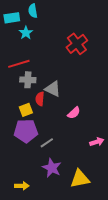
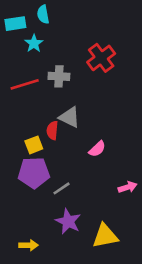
gray cross: (28, 80) -> (59, 76), moved

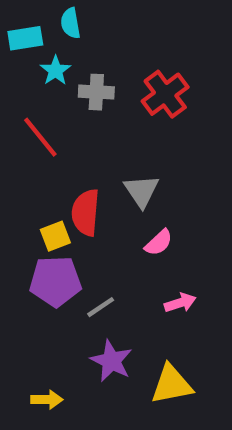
gray cross: (59, 76) -> (96, 92), moved
red line: (25, 84) -> (40, 137), turned 68
gray triangle: (69, 117) -> (141, 191), moved, turned 30
red semicircle: (52, 130) -> (86, 212), size x1.5
pink arrow: (128, 187) -> (180, 303), moved

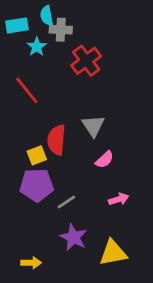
gray cross: (96, 92) -> (61, 30), moved
red cross: (165, 94) -> (86, 61), moved

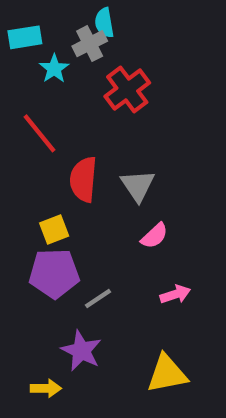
cyan semicircle: (47, 16) -> (104, 23), moved
gray cross: (61, 30) -> (90, 44), turned -30
red semicircle: (56, 140) -> (83, 179), moved
purple star: (73, 237) -> (81, 351), moved

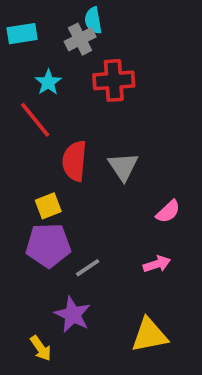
cyan star: (54, 69) -> (48, 82), moved
red cross: (127, 90) -> (114, 80), turned 33
pink semicircle: (154, 236) -> (168, 212), moved
yellow arrow: (46, 388) -> (41, 348), turned 55

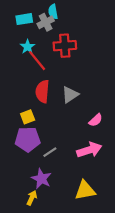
cyan rectangle: (22, 34) -> (24, 19), moved
red line: (35, 120) -> (37, 61), moved
gray triangle: (123, 167) -> (70, 95), turned 30
pink arrow: (157, 264) -> (89, 150), size x1.6
yellow arrow: (41, 348) -> (32, 198), moved, turned -120

